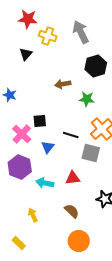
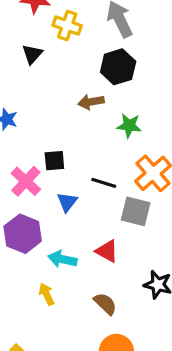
black hexagon: (96, 66) -> (118, 67), moved
red triangle: (73, 178) -> (107, 251), turned 35
yellow arrow: (33, 215) -> (47, 294), moved

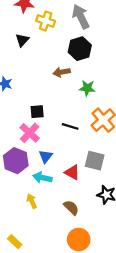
pink cross: (26, 181) -> (30, 133), moved
blue triangle: (67, 202) -> (46, 156), moved
gray square: (136, 211) -> (95, 161), moved

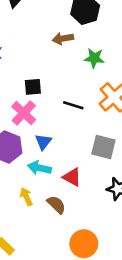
red triangle: (72, 172) -> (72, 177), moved
brown semicircle: (71, 208) -> (56, 205), moved

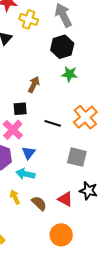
brown arrow: (63, 39) -> (34, 85), moved, turned 126
green star: (94, 58) -> (70, 74), moved
red triangle: (72, 177) -> (65, 199), moved

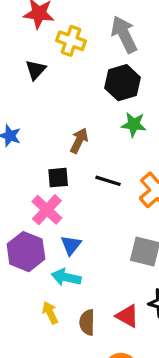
black line: (53, 123) -> (108, 181), moved
brown semicircle: (39, 203) -> (87, 322), turned -133

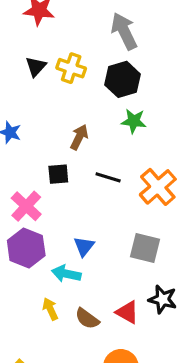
yellow cross: (71, 41) -> (71, 68), moved
pink cross: (47, 210) -> (26, 206), moved
blue triangle: (71, 245) -> (84, 246), moved
brown semicircle: (87, 322) -> (87, 319), turned -55

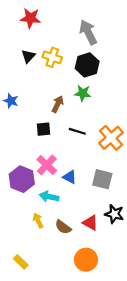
green star: (134, 121) -> (83, 93), moved
pink cross: (26, 206) -> (47, 165), moved
blue triangle: (84, 246) -> (70, 177), moved, turned -40

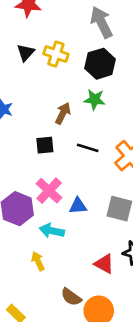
blue triangle: (70, 177) -> (78, 206), turned -32
brown semicircle: (63, 227) -> (71, 297), moved

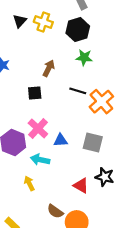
green star: (95, 100) -> (84, 57), moved
black line: (88, 148) -> (78, 91), moved

